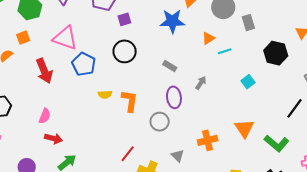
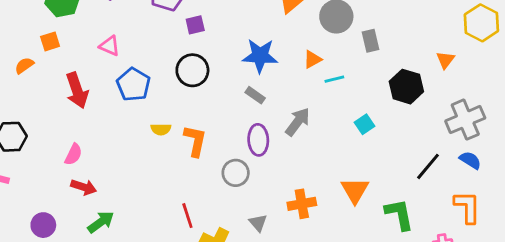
blue star: (172, 21) -> (260, 56), moved
pink triangle: (65, 38) -> (110, 46), size x0.6
gray arrow: (201, 83) -> (298, 122), size x1.5
green L-shape: (276, 143) -> (399, 214), turned -145
red line: (128, 154) -> (187, 216), turned -60

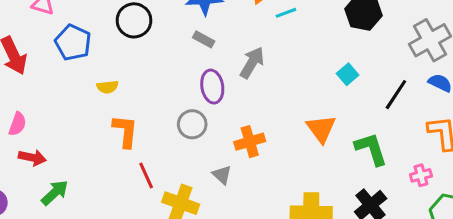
cyan square: (365, 124) -> (348, 74), moved
orange L-shape: (195, 141) -> (125, 131), moved
orange cross: (302, 204) -> (250, 142), moved

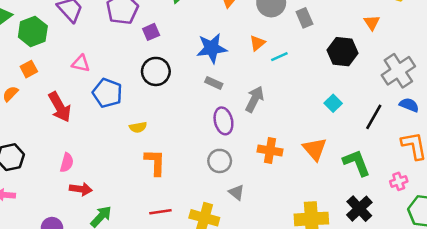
gray circle: (192, 124) -> (220, 161), moved
orange cross: (250, 142) -> (270, 150), moved, turned 30
red line: (146, 175) -> (160, 212), moved, turned -70

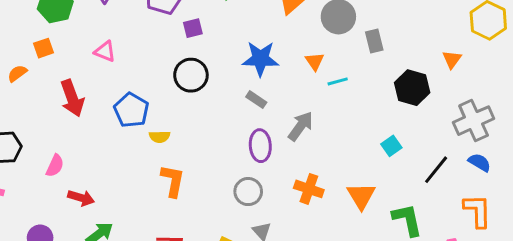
orange triangle: (257, 43) -> (315, 61), turned -35
blue pentagon: (107, 93) -> (131, 110), moved
pink semicircle: (67, 163) -> (55, 166), moved

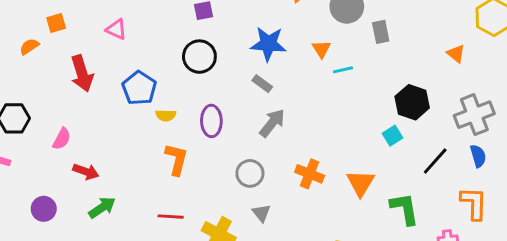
orange triangle: (452, 59) -> (456, 54), turned -30
black hexagon: (412, 88) -> (412, 102), moved
gray arrow: (301, 126) -> (272, 123), moved
purple ellipse: (260, 146) -> (211, 121), moved
blue semicircle: (480, 162) -> (478, 156), turned 40

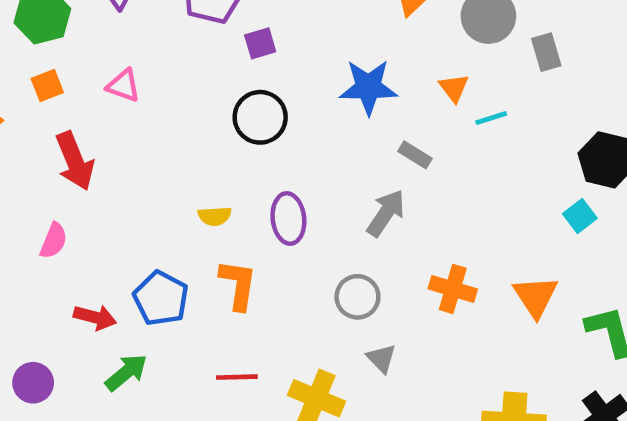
orange square: (56, 23) -> (47, 85), moved
gray rectangle: (262, 84) -> (415, 155), moved
blue pentagon: (139, 88) -> (161, 298), moved
pink semicircle: (62, 139) -> (54, 241), moved

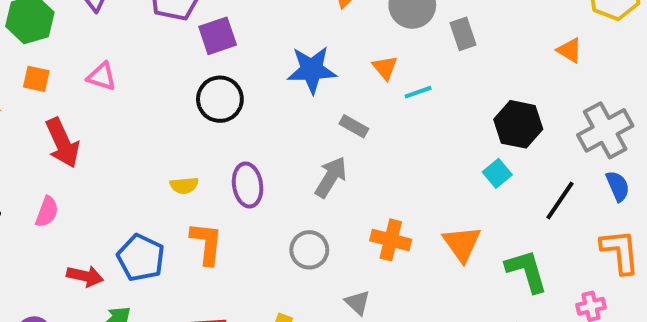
purple square: (260, 43) -> (218, 36), size x1.4
orange square: (47, 85) -> (36, 79), turned 36
gray triangle: (381, 358) -> (357, 303), moved

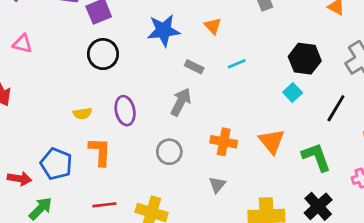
cyan line: (418, 92) -> (237, 64), moved
gray triangle: (357, 303) -> (217, 185), moved, turned 30

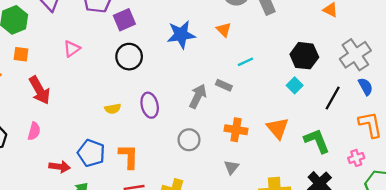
pink triangle: (22, 44) -> (72, 49), moved, turned -48
gray rectangle: (194, 67) -> (224, 85), moved
orange L-shape: (100, 152) -> (129, 156), moved

